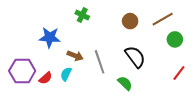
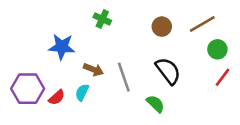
red line: (179, 73) -> (222, 77), moved

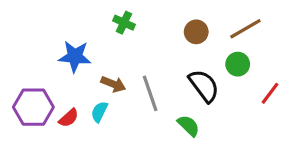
green circle: (217, 49) -> (238, 64), moved

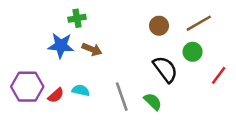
green cross: (124, 23) -> (77, 18), moved, turned -35
brown arrow: (113, 84) -> (92, 49), moved
gray line: (150, 93) -> (122, 97), moved
cyan semicircle: (99, 112) -> (81, 90), turned 77

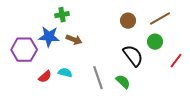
purple hexagon: (27, 87) -> (24, 50), moved

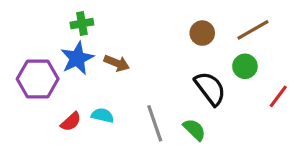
green cross: (62, 15) -> (82, 24), moved
blue star: (49, 37) -> (77, 58), turned -30

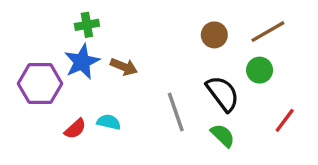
red line: (278, 96) -> (285, 120), moved
gray line: (155, 123) -> (176, 112), moved
green semicircle: (194, 130) -> (223, 135), moved

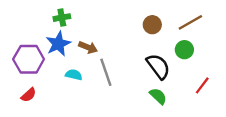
gray line: (176, 112) -> (106, 72), moved
cyan semicircle: (109, 122) -> (74, 75), moved
red semicircle: (75, 129) -> (29, 95), moved

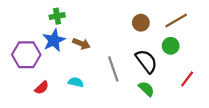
gray line: (106, 72) -> (113, 69), moved
cyan semicircle: (74, 75) -> (76, 82), moved
red semicircle: (29, 95) -> (42, 88), moved

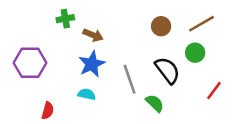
blue star: (54, 40) -> (92, 64), moved
brown arrow: (81, 44) -> (93, 35), moved
red semicircle: (42, 88) -> (48, 111), moved, turned -32
green semicircle: (146, 89) -> (155, 103), moved

